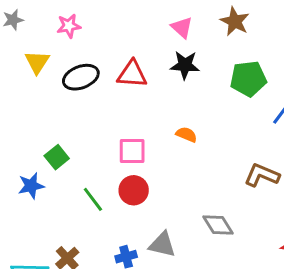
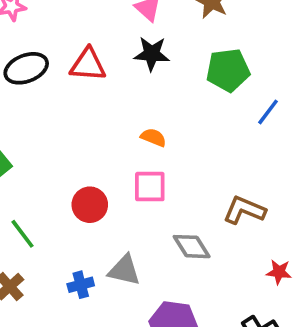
pink square: (132, 151) -> (150, 187), moved
brown L-shape: (262, 175) -> (244, 210), moved
green line: (93, 199) -> (22, 234), moved

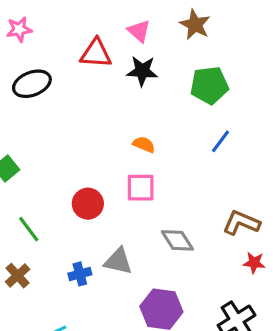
red triangle: (88, 65) -> (96, 53), moved
blue line: (268, 112) -> (221, 141), moved
brown L-shape: (244, 210) -> (241, 223), moved

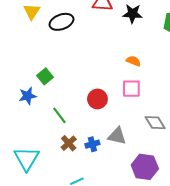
brown cross: (18, 276) -> (69, 143), moved

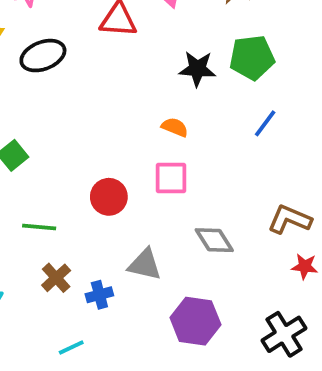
black star: (132, 14) -> (197, 69), moved
green line: (59, 115) -> (39, 227), turned -48
blue cross: (92, 144) -> (99, 295), moved

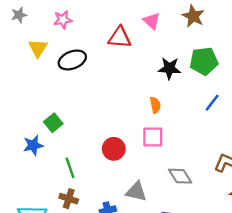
orange semicircle: (175, 127) -> (155, 105), turned 56
green line: (39, 227) -> (70, 168), turned 66
brown cross: (56, 278) -> (69, 199), moved, turned -30

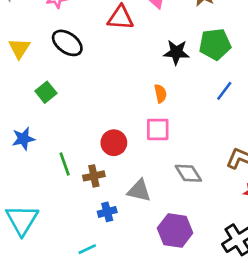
yellow triangle: (38, 48) -> (19, 48), moved
black ellipse: (72, 60) -> (67, 43), turned 56
green square: (53, 123) -> (46, 92), moved
brown cross: (69, 199) -> (94, 176), moved, turned -30

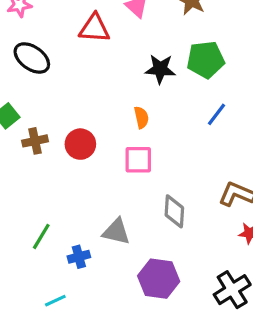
red circle: (114, 143) -> (80, 144), moved
green line: (65, 164) -> (41, 236), moved, turned 50
gray diamond: (188, 173) -> (174, 211), turned 36
brown cross: (94, 176) -> (35, 141), moved

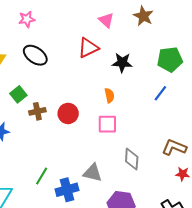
red triangle: (94, 28) -> (88, 48), moved, turned -30
green pentagon: (206, 60) -> (170, 59), moved
blue cross: (79, 257) -> (67, 190), size x1.5

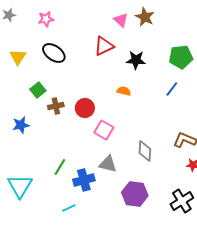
brown star: (143, 16) -> (145, 17), moved
orange semicircle: (109, 95) -> (124, 91), turned -64
pink square: (107, 124) -> (104, 130), moved, turned 30

